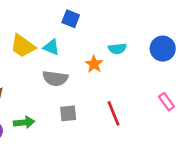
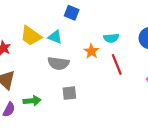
red line: (113, 113) -> (117, 64), moved

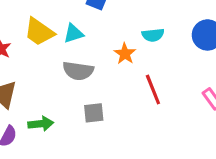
cyan triangle: (55, 37) -> (73, 33), turned -40
red line: (117, 64) -> (153, 90), moved

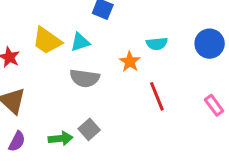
gray square: (94, 113) -> (89, 129), moved, turned -35
green arrow: (41, 124) -> (61, 138), moved

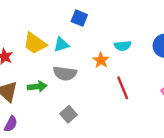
green arrow: (61, 138) -> (37, 87), moved

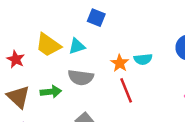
cyan semicircle: (123, 46) -> (143, 59), moved
red line: (123, 88) -> (126, 90), moved

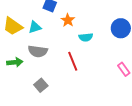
orange star: (120, 63) -> (68, 20), moved

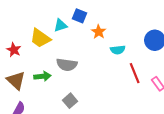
cyan triangle: (35, 27) -> (60, 25), moved
red line: (73, 61) -> (135, 73), moved

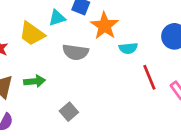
orange star: (99, 32) -> (105, 26), size x1.5
gray semicircle: (67, 65) -> (75, 52), moved

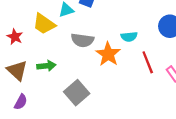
orange star: (105, 26) -> (108, 54), moved
gray square: (69, 112) -> (77, 93), size x1.5

